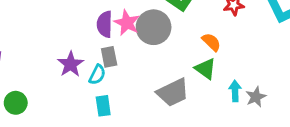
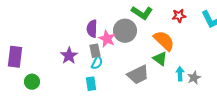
pink star: (127, 23) -> (107, 39), moved
orange semicircle: (211, 42) -> (164, 41), size x1.6
cyan semicircle: (97, 75) -> (97, 63), moved

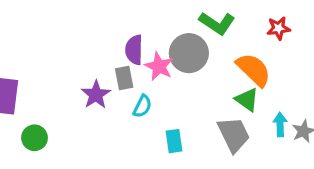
gray rectangle: (95, 51) -> (124, 78), moved
gray trapezoid: (138, 75) -> (234, 134), moved, turned -90
cyan rectangle: (91, 84) -> (174, 141), moved

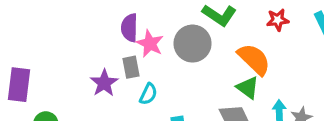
purple semicircle: (134, 50) -> (129, 28), moved
pink star: (159, 66) -> (150, 44), moved

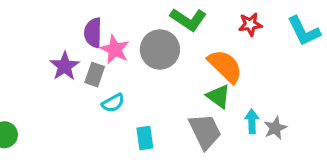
gray rectangle: (131, 67) -> (95, 75), turned 30
purple star: (104, 83) -> (65, 66), moved
cyan semicircle: (148, 94) -> (113, 103), turned 35

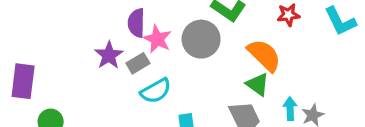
gray rectangle: (95, 75) -> (138, 63), turned 40
cyan semicircle: (113, 103) -> (156, 91), size x1.4

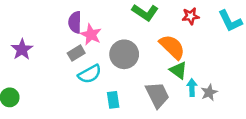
gray circle: (201, 39) -> (124, 54), moved
purple star: (109, 55) -> (22, 49), moved
green triangle: (258, 84) -> (178, 70), moved

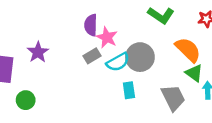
cyan semicircle: (90, 74) -> (118, 62), moved
cyan rectangle: (113, 100) -> (129, 90), moved

